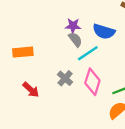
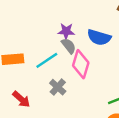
cyan line: (88, 53) -> (47, 60), moved
pink diamond: (92, 82) -> (81, 64), moved

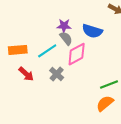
pink diamond: (81, 64) -> (77, 54), turned 45
red arrow: (21, 99) -> (26, 74), moved

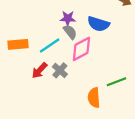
red arrow: (26, 74) -> (39, 70), moved, turned 91
orange semicircle: (105, 103) -> (94, 98), moved, turned -54

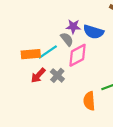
purple star: (68, 18) -> (73, 27), moved
orange rectangle: (18, 44) -> (31, 54), moved

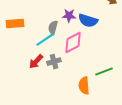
gray semicircle: (67, 39) -> (53, 28), moved, turned -128
orange rectangle: (31, 54) -> (15, 24), moved
gray cross: (57, 75) -> (54, 62), turned 32

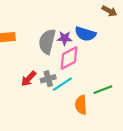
purple star: (69, 16) -> (65, 38), moved
gray semicircle: (53, 28) -> (47, 42), size x1.6
cyan line: (45, 40) -> (62, 84), moved

